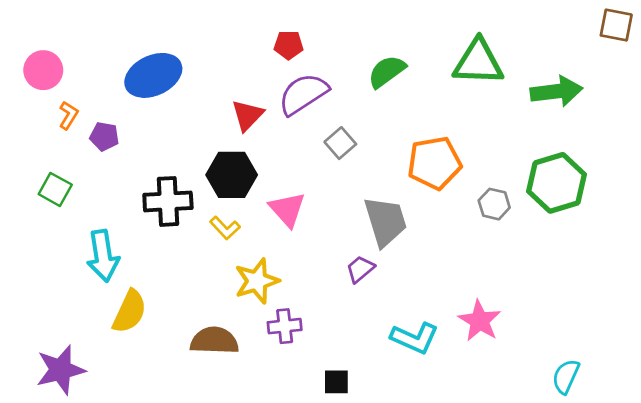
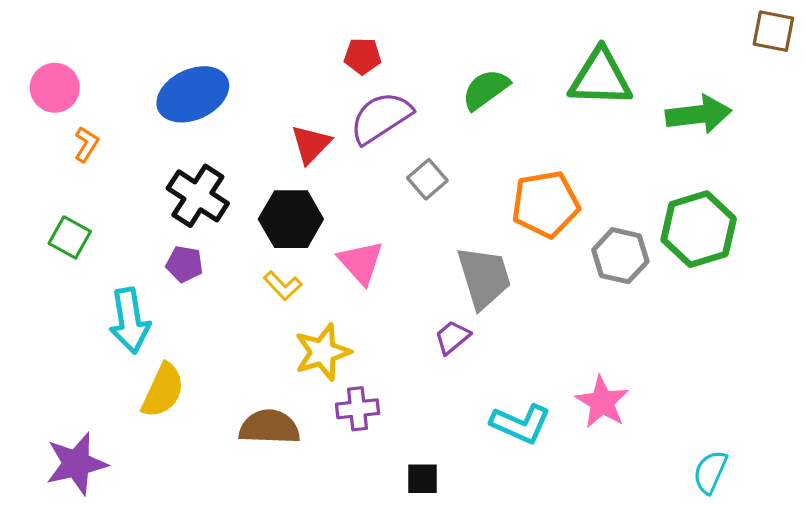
purple pentagon: (104, 136) -> (185, 264), moved
black cross: (168, 201) -> (198, 196), moved, turned 36
gray hexagon: (494, 204) -> (620, 256), size x1.4

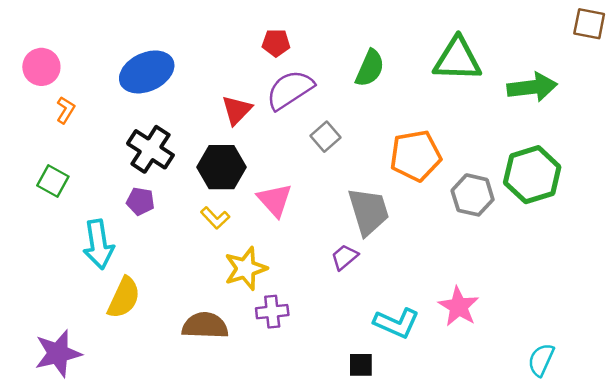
green semicircle: (486, 89) -> (370, 68), turned 150
black square: (422, 479) -> (361, 365), moved

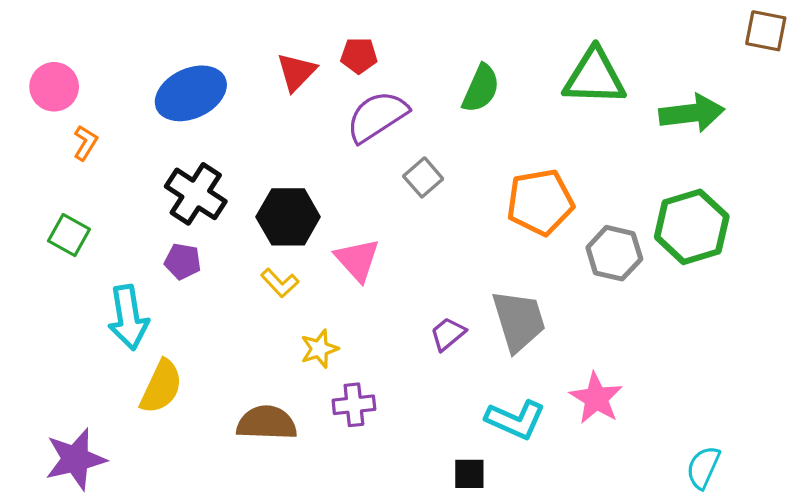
red triangle: (237, 110) -> (296, 72), moved
gray trapezoid: (369, 211) -> (519, 321), moved
yellow star: (246, 269) -> (319, 349), size x0.7

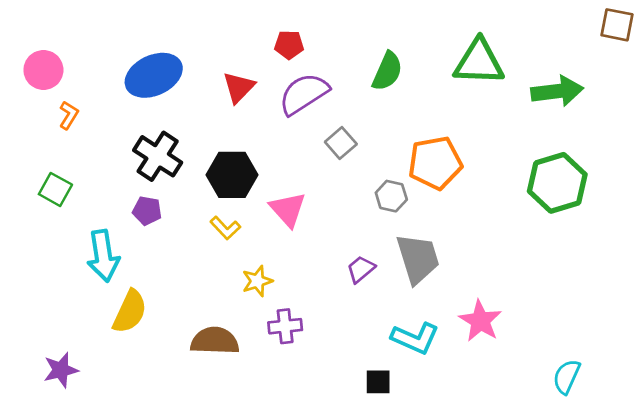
red triangle: (296, 72) -> (239, 87), moved
gray hexagon: (614, 253) -> (391, 196), moved, size x0.7
purple star: (76, 459) -> (61, 370), size x0.7

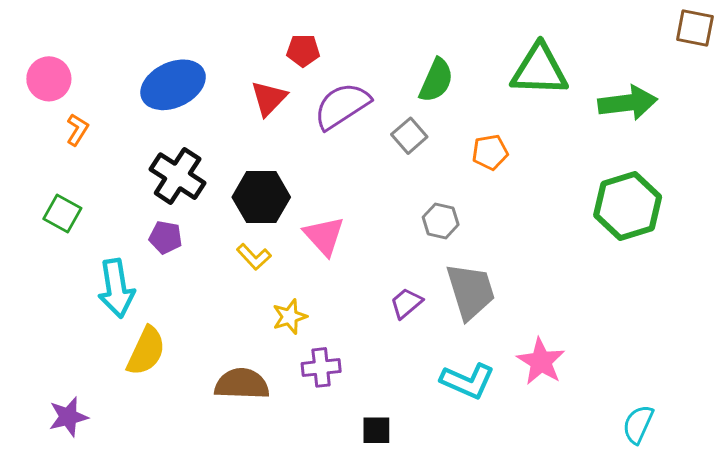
red pentagon: (289, 45) -> (303, 50), moved
gray square: (341, 143) -> (409, 136), moved
orange pentagon: (435, 163) -> (490, 152), moved, size x0.6
black square: (378, 382) -> (376, 430), moved

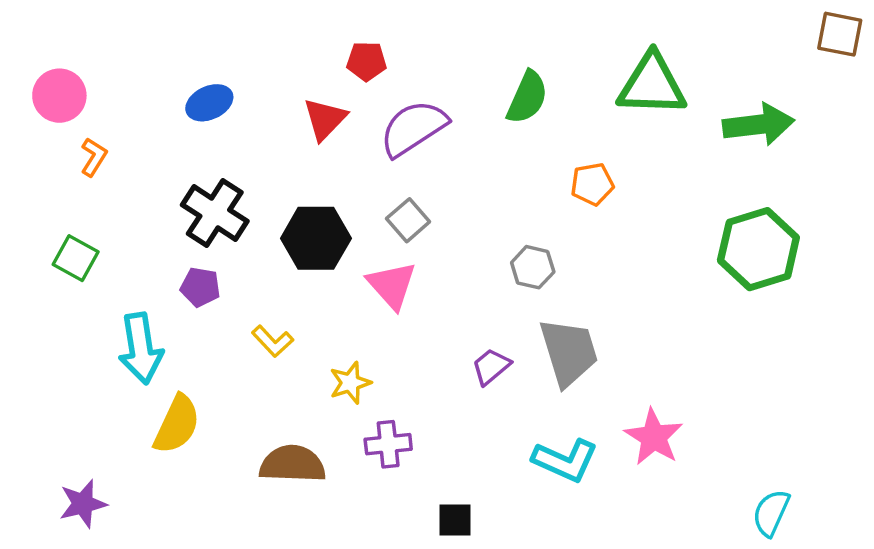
blue ellipse: (173, 85) -> (209, 103), size x0.6
gray square: (409, 136) -> (408, 220), moved
yellow L-shape: (254, 257) -> (273, 341), moved

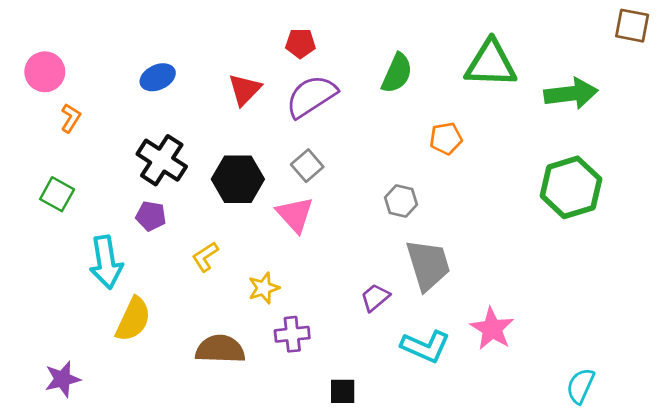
red pentagon: (366, 61) -> (300, 43), moved
yellow L-shape: (273, 341) -> (205, 257), turned 100
purple trapezoid: (491, 367) -> (375, 298), moved

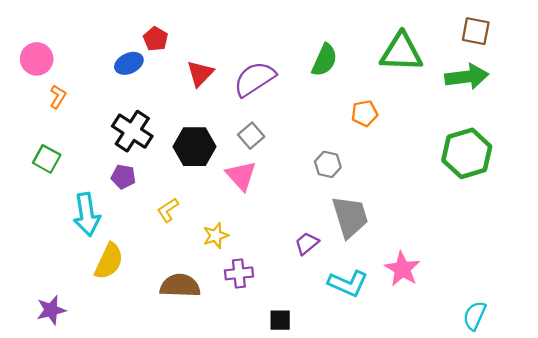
brown square: (632, 26) -> (476, 31), moved
red pentagon: (300, 43) -> (156, 39), moved, turned 30

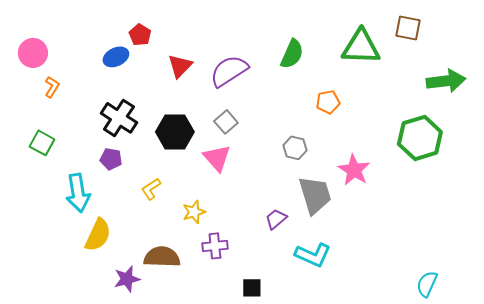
brown square: (476, 31) -> (408, 28), moved
green arrow: (467, 77) -> (446, 81), moved
pink star: (402, 269) -> (354, 170), moved
purple star: (51, 310) -> (127, 279), moved

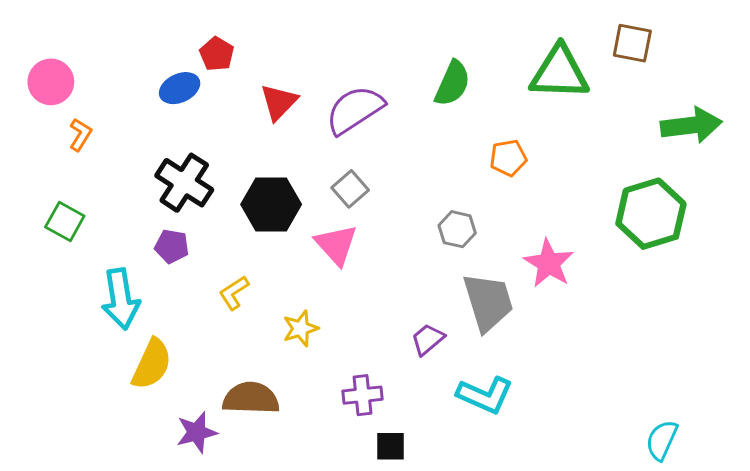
purple cross: (215, 246) -> (363, 395), moved

